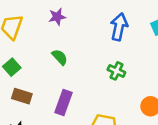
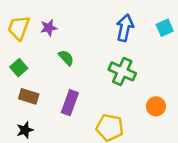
purple star: (57, 17) -> (49, 28), moved
green cross: (116, 71) -> (122, 71), size x1.5

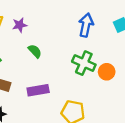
purple rectangle: (70, 103) -> (38, 90), turned 60
orange circle: (156, 106) -> (107, 72), moved

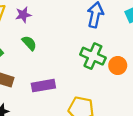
green semicircle: (35, 51) -> (29, 43), moved

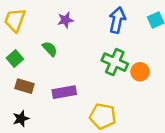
purple star: (23, 15) -> (65, 20), moved

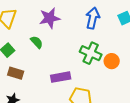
purple star: (65, 20) -> (50, 18), size x1.5
purple rectangle: (64, 92) -> (61, 77), moved

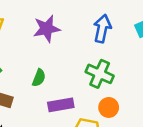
green semicircle: (37, 42) -> (39, 78), moved, turned 64
orange circle: (112, 61) -> (109, 107), moved

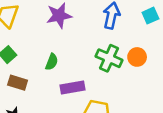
orange circle: (109, 107) -> (137, 57), moved

